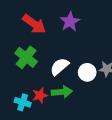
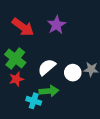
red star: (40, 95) -> (16, 79), moved
cyan cross: (23, 102) -> (34, 101), moved

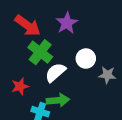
green cross: (15, 59) -> (40, 52), moved
white circle: (73, 73) -> (86, 58), moved

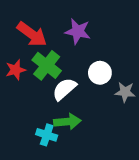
purple star: (67, 23) -> (78, 31), turned -30
red star: (20, 86) -> (16, 70), moved

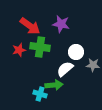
green cross: (47, 65) -> (40, 47), turned -30
white semicircle: (64, 89) -> (65, 69), moved

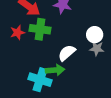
white circle: (76, 52) -> (95, 35), moved
cyan cross: (40, 94) -> (40, 80), size x1.5

